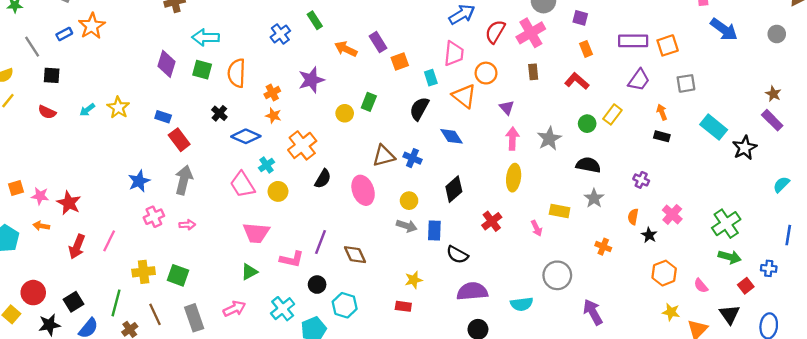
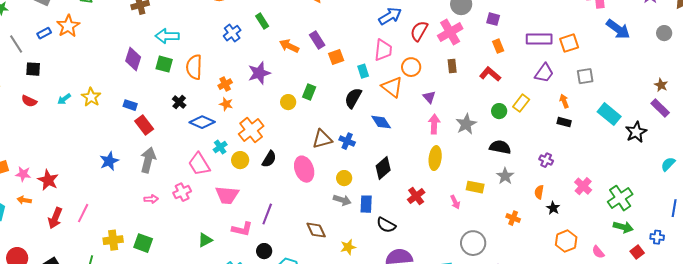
yellow circle: (278, 191) -> (240, 160), moved
pink cross: (672, 214) -> (583, 186), moved
pink cross: (154, 217) -> (182, 192), moved
pink trapezoid: (256, 233) -> (227, 195), moved
brown diamond: (355, 255) -> (316, 230), moved

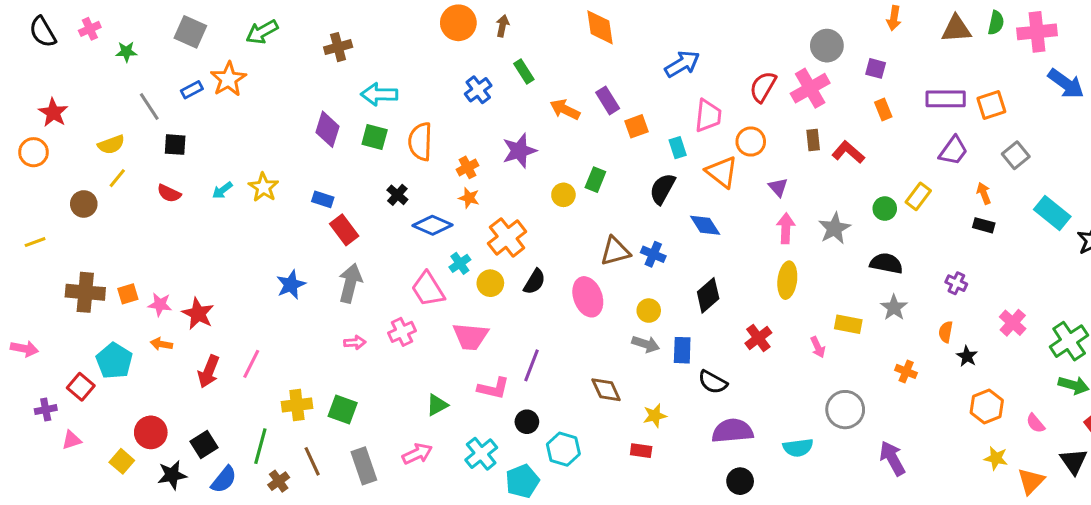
blue arrow: (390, 16) -> (682, 64), moved
red L-shape: (490, 74) -> (848, 152), moved
gray square: (585, 76) -> (1016, 155), turned -30

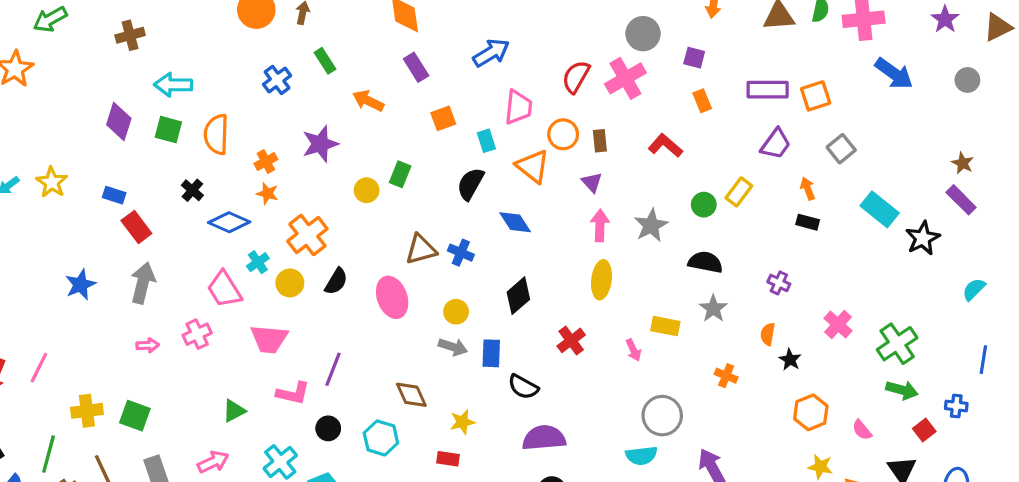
purple rectangle: (608, 100) -> (416, 67), moved
brown rectangle: (813, 140) -> (600, 141), moved
cyan semicircle: (798, 448) -> (641, 456), moved
cyan hexagon: (563, 449) -> (381, 438), moved

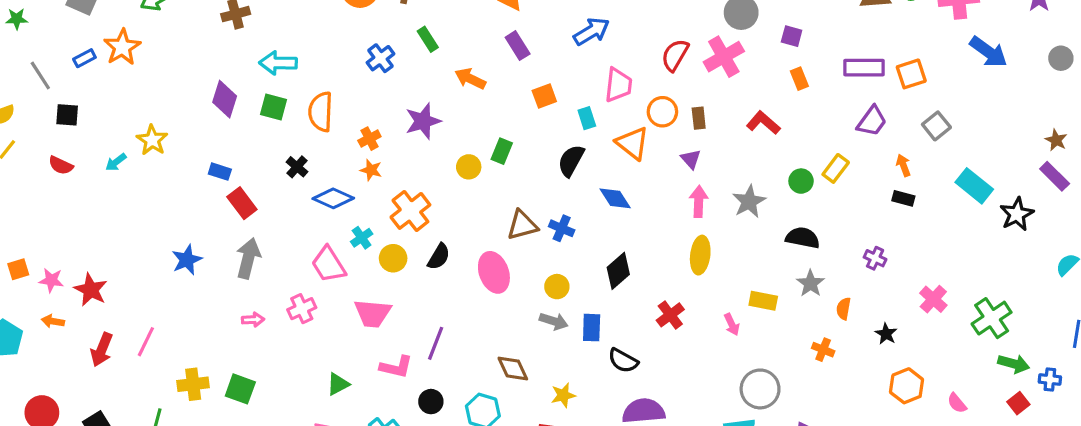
yellow star: (52, 182) -> (152, 140), moved
orange semicircle: (768, 334) -> (844, 309), moved
green arrow: (902, 390) -> (1014, 364), moved

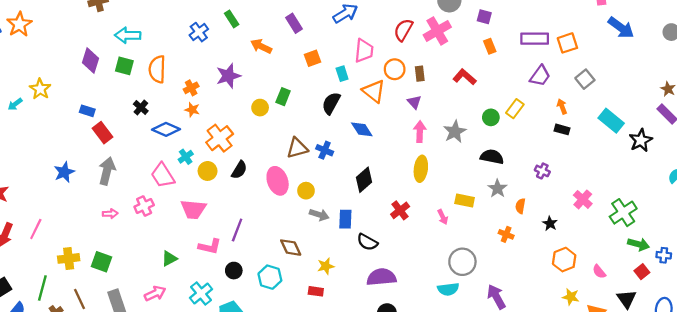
yellow circle: (557, 287) -> (306, 191), moved

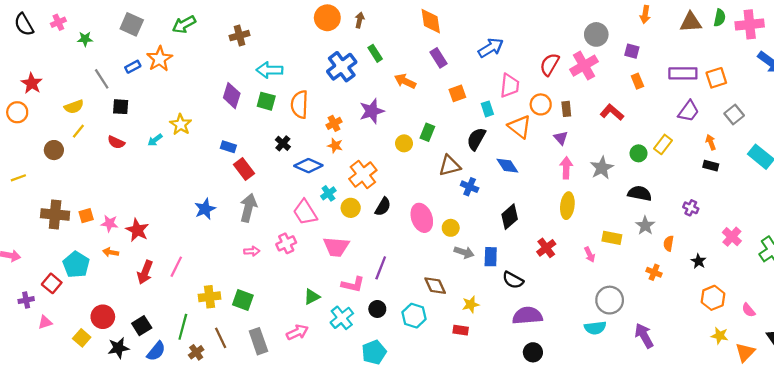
blue cross: (199, 32) -> (342, 67), size x1.5
brown triangle: (297, 148) -> (450, 166), moved
cyan cross: (201, 293) -> (342, 318), moved

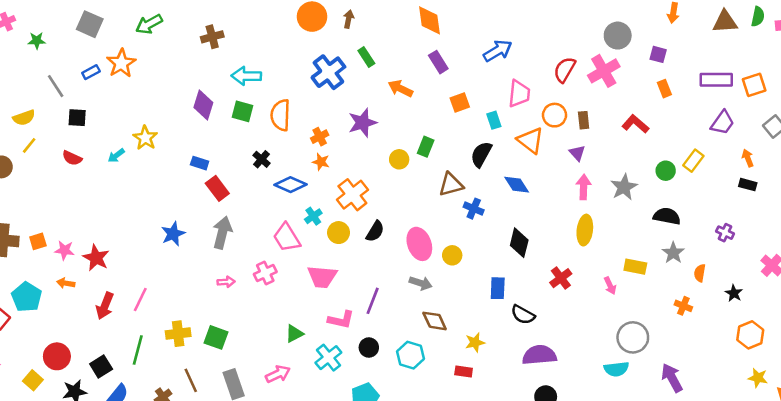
black diamond: (510, 217) -> (519, 243), turned -35
gray arrow: (464, 252) -> (421, 283), moved
green line: (183, 327) -> (138, 350), moved

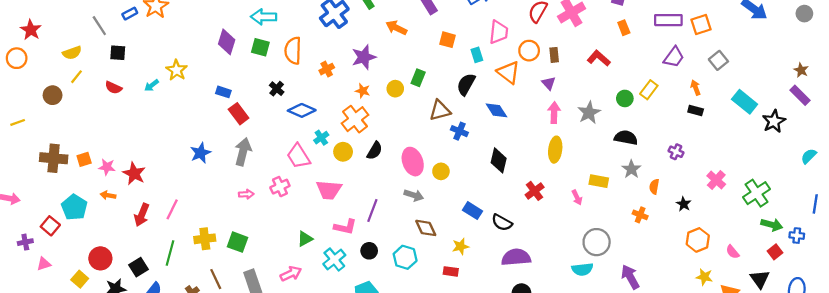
orange square: (460, 102) -> (447, 40), turned 35
orange star: (321, 162) -> (363, 91), moved
blue rectangle: (498, 288) -> (473, 211), moved, turned -60

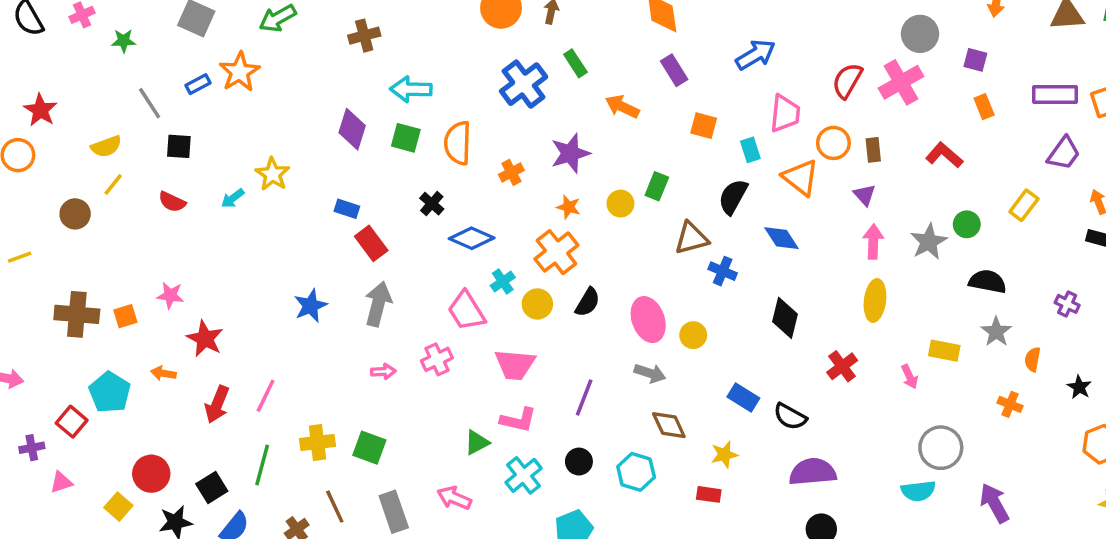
green circle: (625, 98) -> (967, 224), moved
pink star: (107, 167) -> (170, 295), moved
pink L-shape: (345, 227) -> (518, 420), moved
pink arrow: (291, 274) -> (454, 498), turned -132

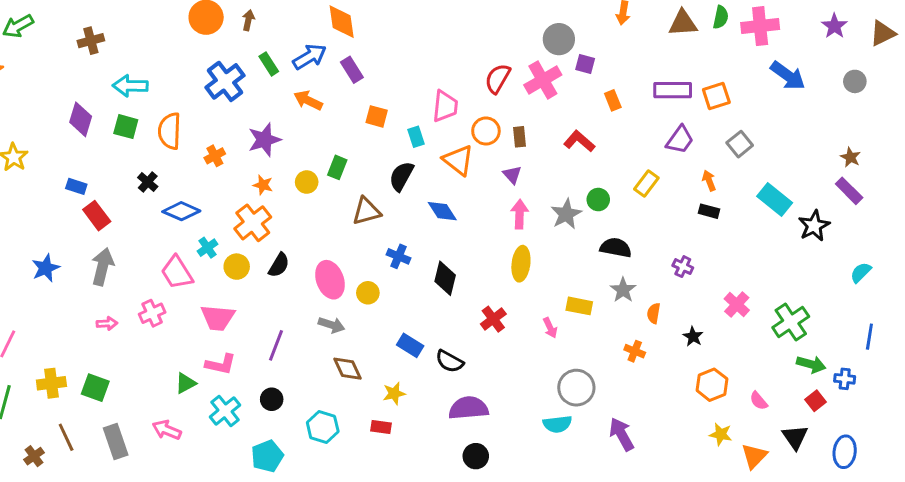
blue arrow: (756, 55) -> (310, 57), moved
purple square: (975, 60) -> (585, 64), moved
blue cross: (723, 271) -> (398, 256), moved
cyan hexagon: (636, 472) -> (323, 427), moved

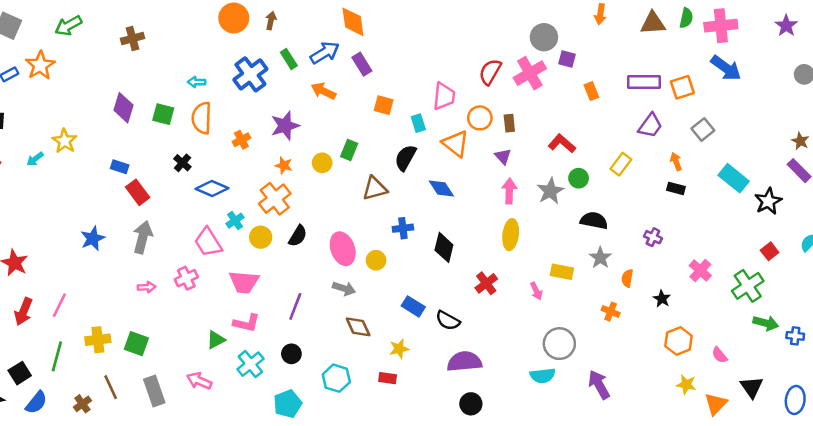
blue arrow: (788, 76) -> (726, 68), moved
cyan arrow: (130, 86) -> (197, 82), moved, size x0.6
red L-shape: (579, 141) -> (562, 144), moved
blue cross: (398, 256) -> (403, 228), turned -30
red square: (815, 401) -> (770, 251), moved

